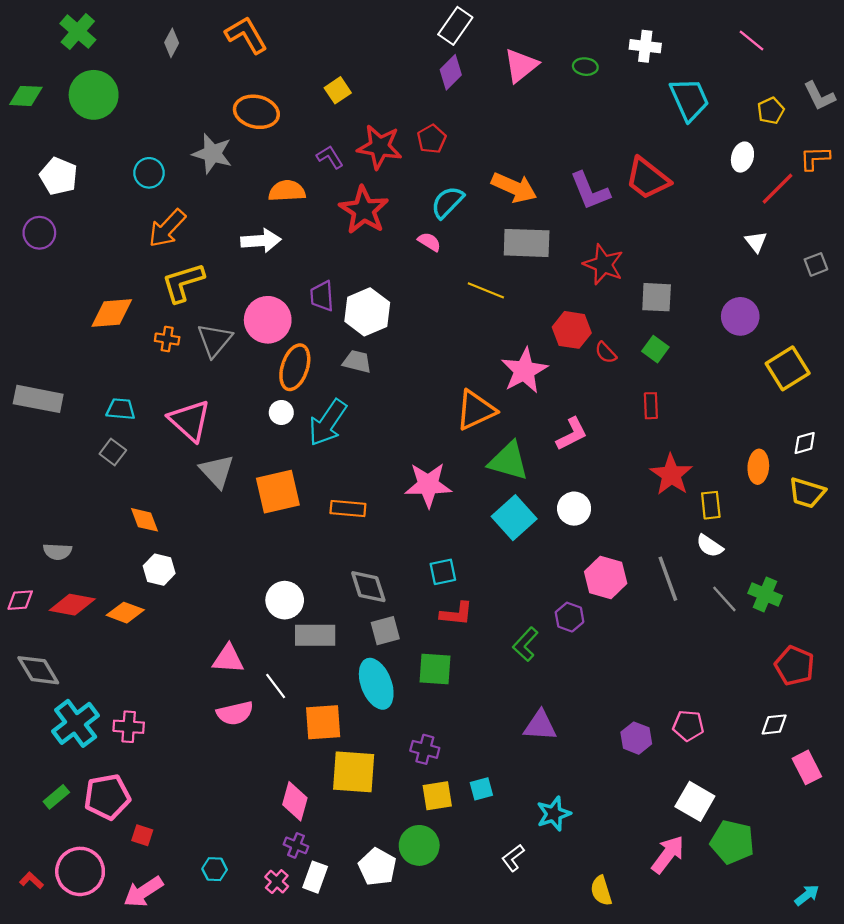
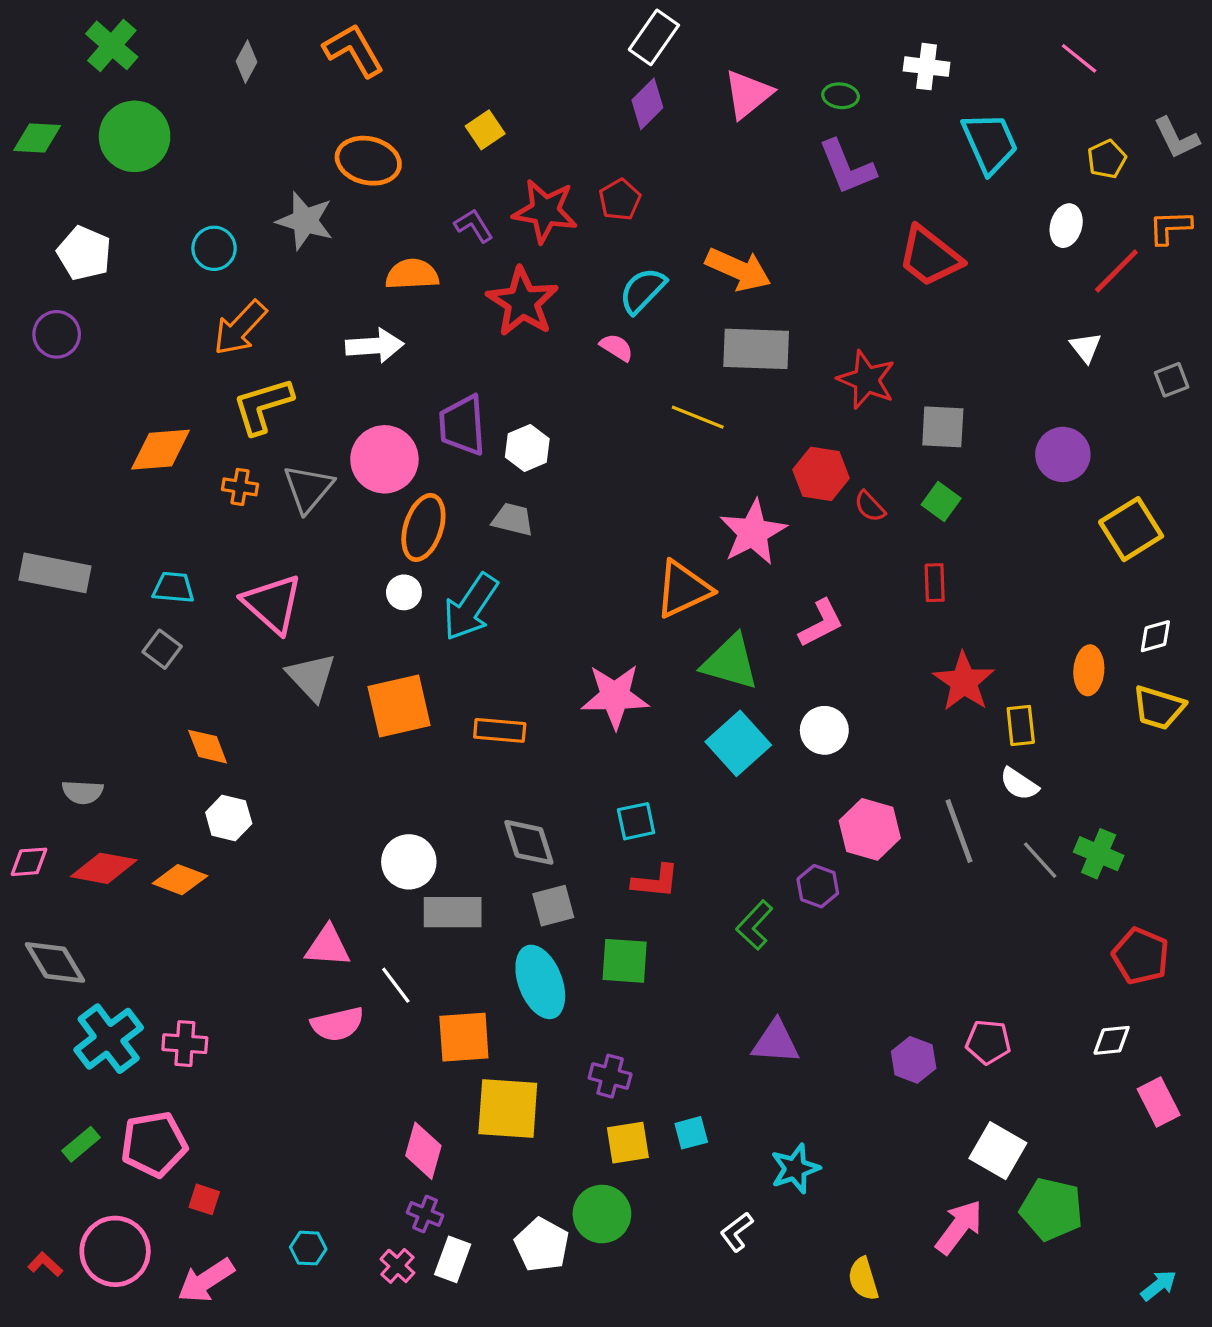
purple L-shape: (590, 191) -> (847, 167), moved
purple trapezoid: (322, 296) -> (462, 425), size x1.4
white hexagon: (367, 312) -> (527, 448), size x0.7

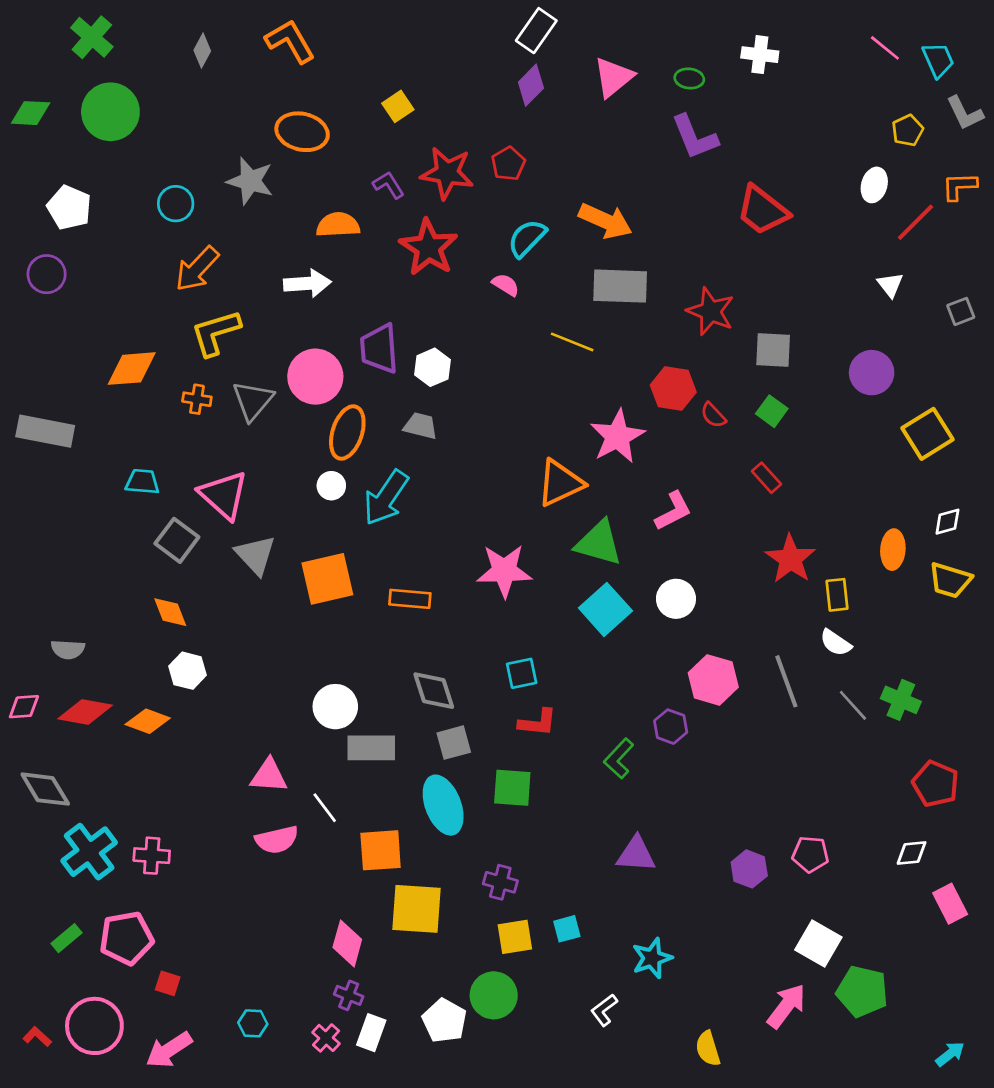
cyan trapezoid: (990, 143) -> (938, 60), moved, size x0.7
gray rectangle: (55, 573) -> (45, 431), moved
red rectangle: (935, 583) -> (766, 478), turned -40
gray square: (162, 649) -> (177, 540), moved, size x1.4

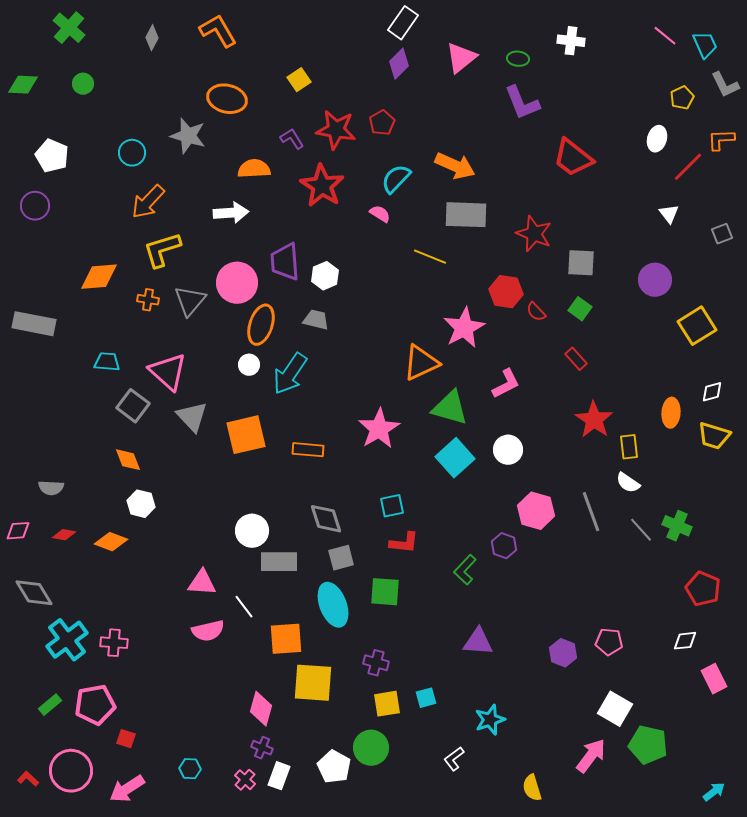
green circle: (110, 112) -> (83, 84), size x0.5
pink star: (504, 571) -> (379, 429), turned -30
red diamond: (85, 712) -> (64, 535), size x0.6

